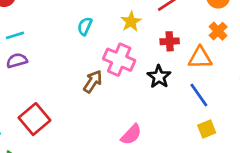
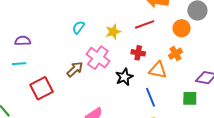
cyan line: (15, 35) -> (19, 64), moved
red square: (34, 119) -> (42, 88), moved

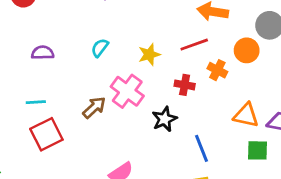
purple semicircle: (23, 41) -> (43, 53), moved
orange cross: (176, 54) -> (217, 70), moved, turned -32
cyan line: (19, 64) -> (36, 102), moved
orange triangle: (158, 70) -> (246, 115), moved

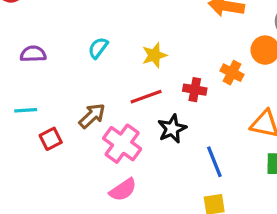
red line: (194, 45) -> (146, 97), moved
pink cross: (127, 91) -> (122, 144), moved
red square: (46, 134) -> (51, 139), moved, size x0.6

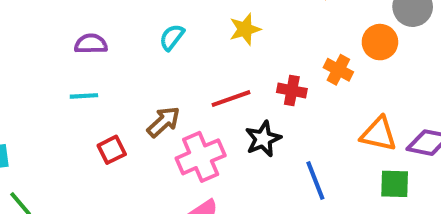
yellow star: (154, 55) -> (245, 29), moved
cyan line: (26, 110) -> (84, 96), moved
pink cross: (122, 144) -> (201, 157), turned 30

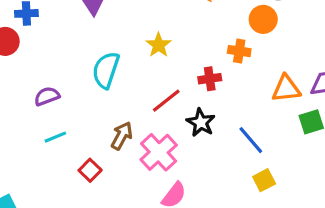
cyan semicircle: (172, 37) -> (106, 70), size x1.6

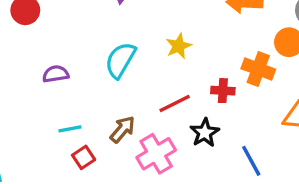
orange cross: (239, 51) -> (258, 69), size x1.4
cyan line: (55, 137) -> (70, 129), moved

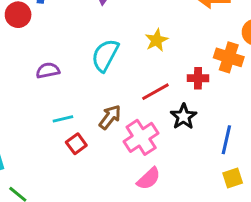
blue line: (251, 161) -> (226, 140), turned 44

